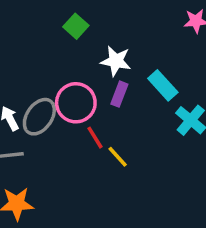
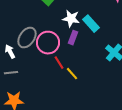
cyan rectangle: (163, 85) -> (91, 24), moved
gray ellipse: (39, 117) -> (27, 38), moved

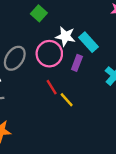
purple rectangle: (73, 38) -> (77, 63), moved
pink circle: (48, 43) -> (49, 54), moved

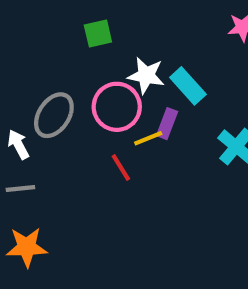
green square: (39, 13) -> (98, 34), turned 35
yellow line: (67, 100) -> (148, 138), moved, turned -70

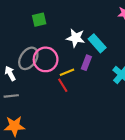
green square: (98, 34) -> (39, 20), moved
pink circle: (117, 107) -> (46, 59), moved
yellow line: (148, 138) -> (67, 72), moved

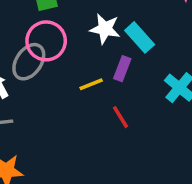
pink circle: (46, 59) -> (46, 41), moved
red line: (63, 85) -> (121, 117), moved

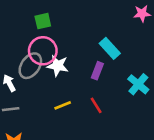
white star: (105, 29) -> (58, 66), moved
yellow line: (91, 84) -> (63, 105), moved

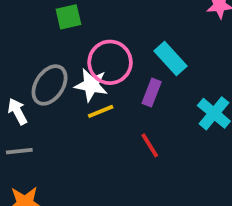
pink circle: (43, 51) -> (110, 62), moved
yellow line: (63, 105) -> (101, 111), moved

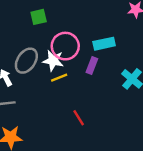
cyan rectangle: (171, 59) -> (104, 44), turned -60
red line: (150, 145) -> (79, 118), moved

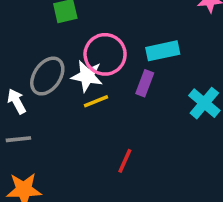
red line: (79, 118) -> (125, 161), turned 56

